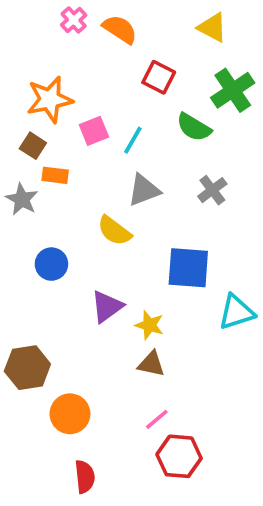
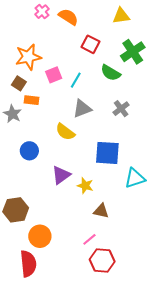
yellow triangle: (212, 27) -> (121, 16), turned -36
brown triangle: (151, 364) -> (101, 211), moved
red semicircle: (85, 477) -> (28, 264), moved, size x1.4

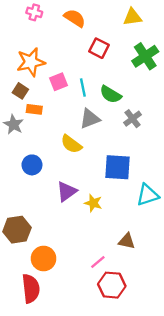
pink cross: (42, 12) -> (34, 12), moved, turned -32
green semicircle: (111, 73) -> (111, 94), moved
cyan line: (76, 80) -> (83, 87), turned -42
brown triangle: (101, 211) -> (127, 241), moved

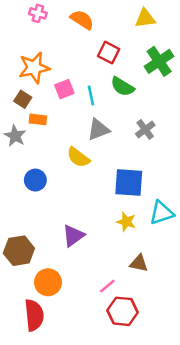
green semicircle: (111, 94) -> (122, 87), moved
purple triangle: (67, 191) -> (73, 236), moved
yellow star: (93, 203) -> (126, 222), moved

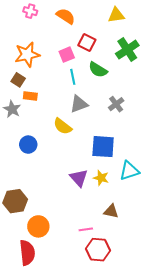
pink square: (64, 89) -> (67, 55), moved
purple triangle: (73, 236) -> (79, 178), moved, turned -36
pink line: (107, 286) -> (86, 229), turned 32

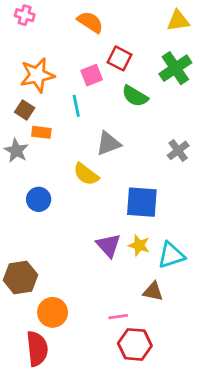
pink cross: (30, 11) -> (25, 15), moved
yellow triangle: (116, 15) -> (178, 21), moved
cyan line: (73, 77) -> (76, 106), moved
gray cross: (116, 104) -> (178, 150), moved
cyan triangle: (129, 171) -> (171, 255), moved

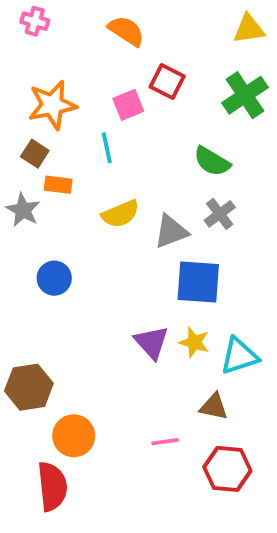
green semicircle: (135, 96) -> (212, 161), moved
gray triangle: (108, 144) -> (171, 231), moved
gray cross: (178, 150) -> (220, 214), moved
yellow semicircle: (86, 174) -> (120, 214), moved, turned -60
red hexagon: (135, 344) -> (227, 469), moved

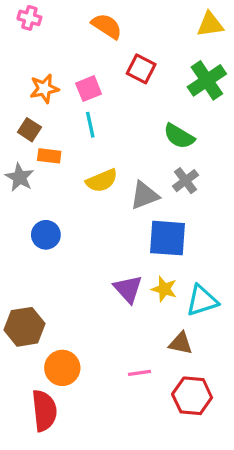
orange star: (52, 105) -> (44, 89), size x0.7
pink square: (128, 105) -> (89, 89), moved

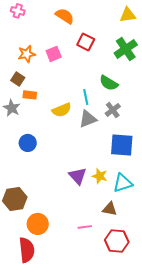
cyan line: (90, 125) -> (86, 97), moved
blue square: (167, 238) -> (122, 145), moved

